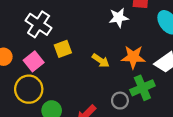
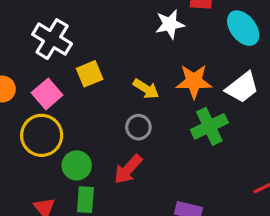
gray circle: (120, 101) -> (138, 127), moved

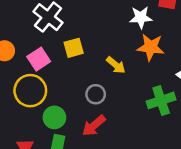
orange star: (194, 81) -> (151, 47), moved
gray circle: (138, 127) -> (96, 94), moved

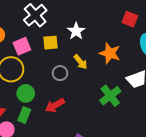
white star: (141, 17) -> (76, 31), moved, turned 30
gray circle: (96, 94) -> (60, 73), moved
green cross: (161, 100) -> (110, 96), turned -30

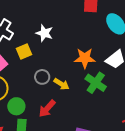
orange star: (110, 53) -> (85, 58), moved
yellow arrow: (80, 62) -> (61, 84), moved

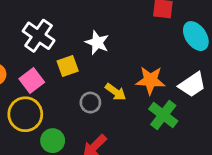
yellow arrow: (61, 84) -> (116, 92), moved

